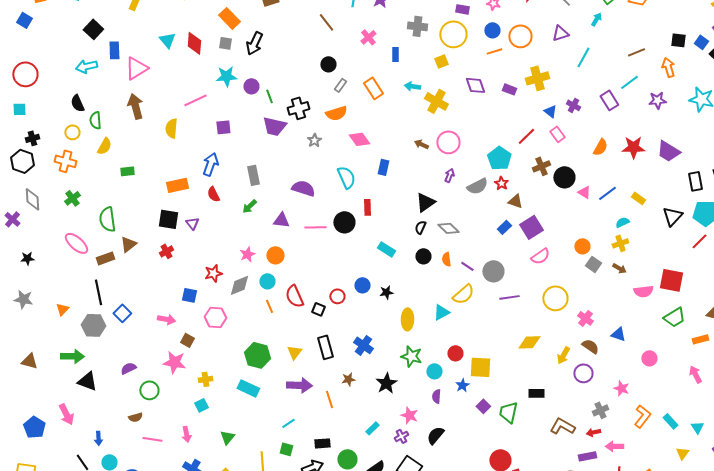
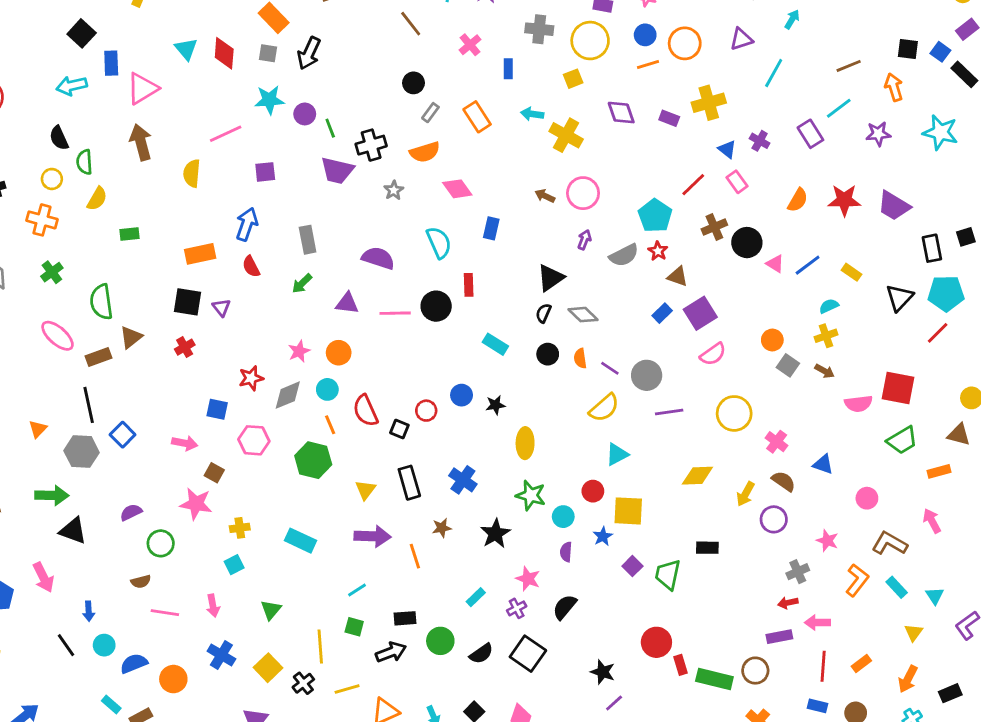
cyan triangle: (441, 312) -> (617, 454), moved
green hexagon: (257, 355) -> (313, 460), moved
brown L-shape: (562, 426) -> (890, 543), moved

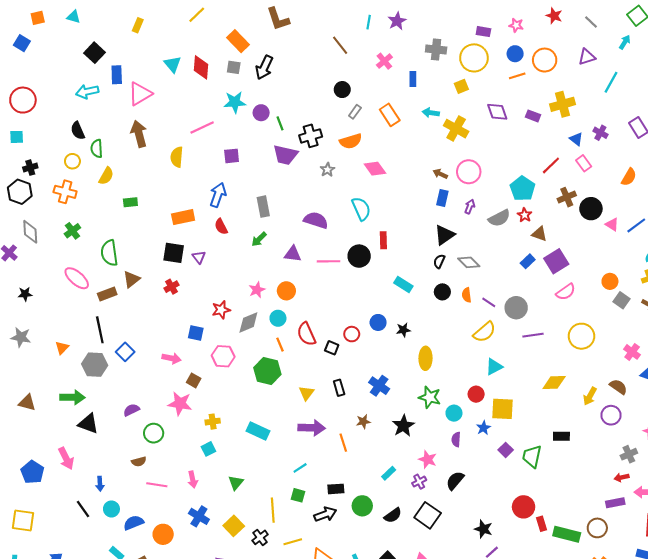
blue rectangle: (491, 228) -> (442, 198), moved
pink cross: (777, 442) -> (632, 352), moved
black rectangle: (409, 483) -> (339, 388), size x0.7

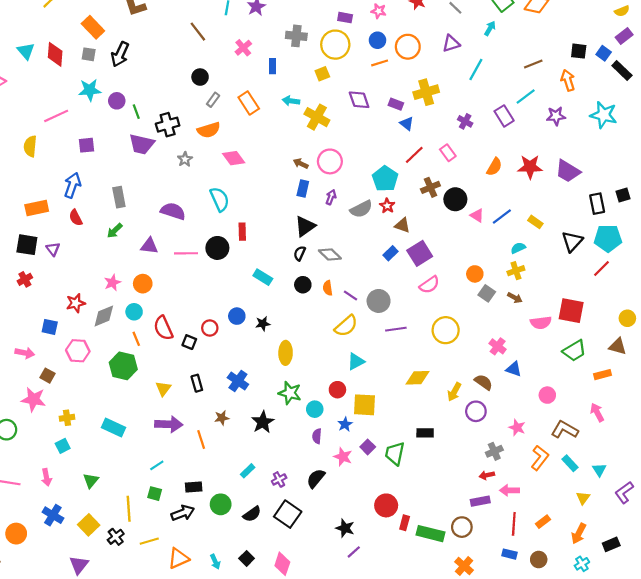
blue triangle: (576, 139) -> (407, 124), moved
pink star: (428, 459) -> (343, 457), moved
red rectangle: (541, 524) -> (405, 523), turned 32

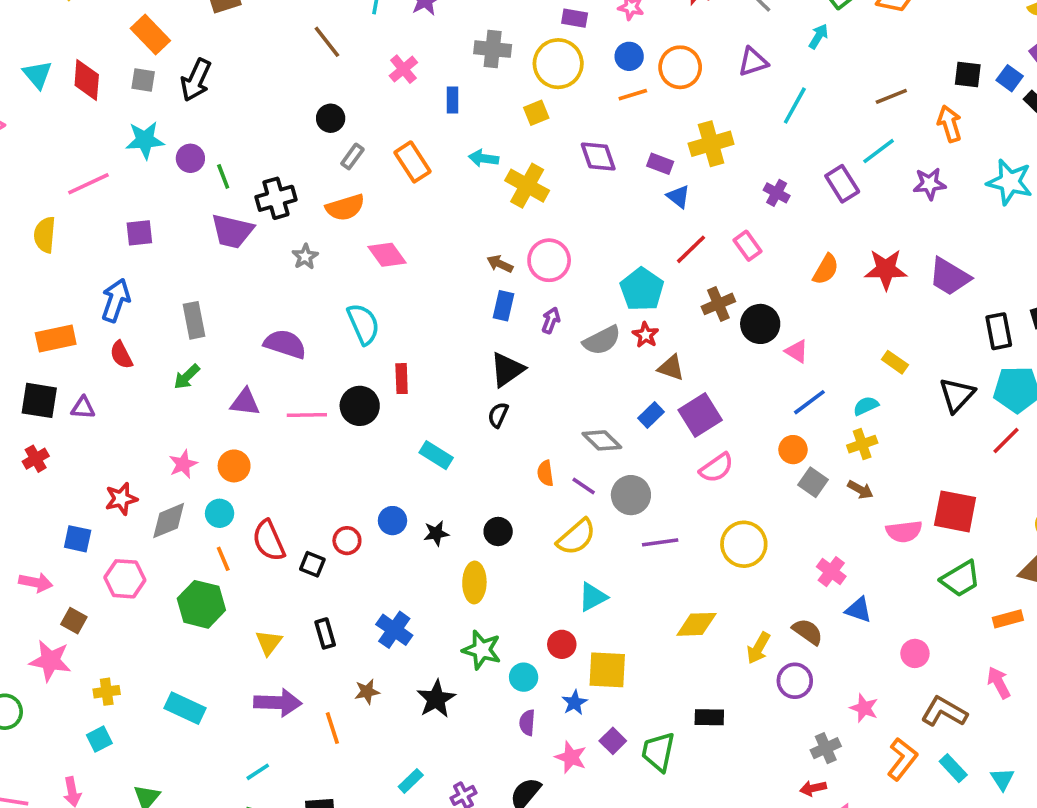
blue line: (502, 217) -> (809, 402), moved
purple triangle: (53, 249) -> (83, 408), turned -48
gray diamond: (330, 254) -> (602, 440), moved
black circle: (303, 285) -> (498, 531), moved

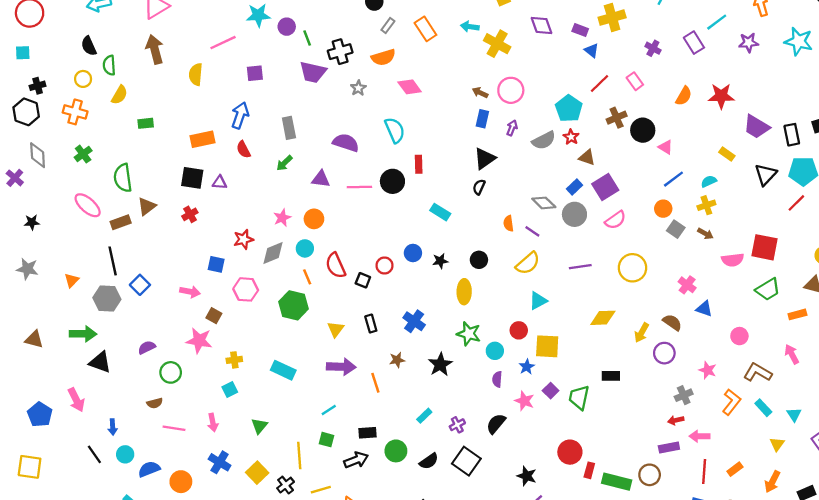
purple trapezoid: (950, 277) -> (757, 127), moved
gray circle: (631, 495) -> (574, 214), moved

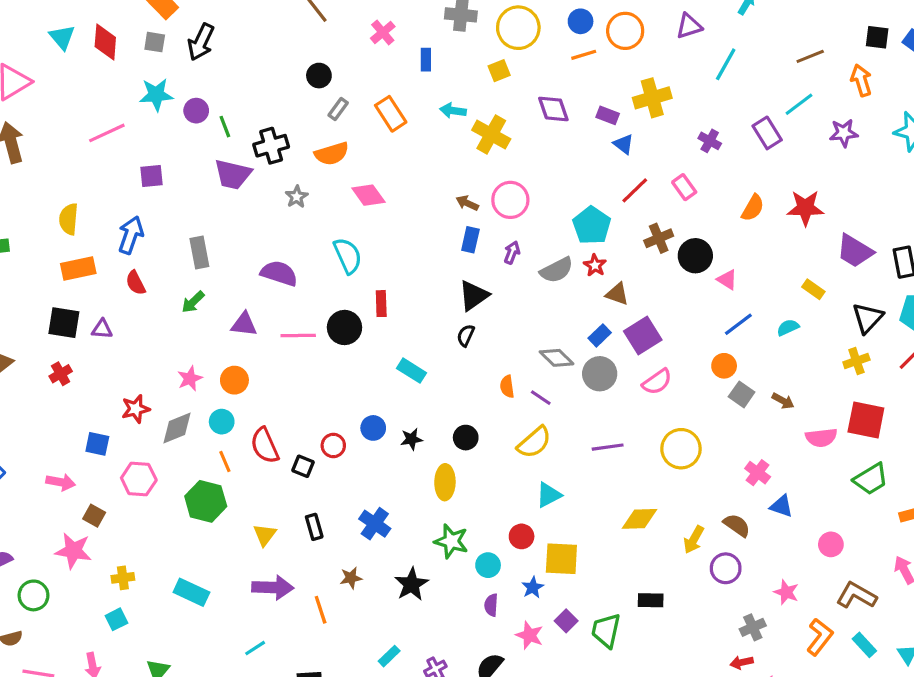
yellow semicircle: (196, 74) -> (69, 219), moved
yellow cross: (706, 205) -> (856, 361), moved

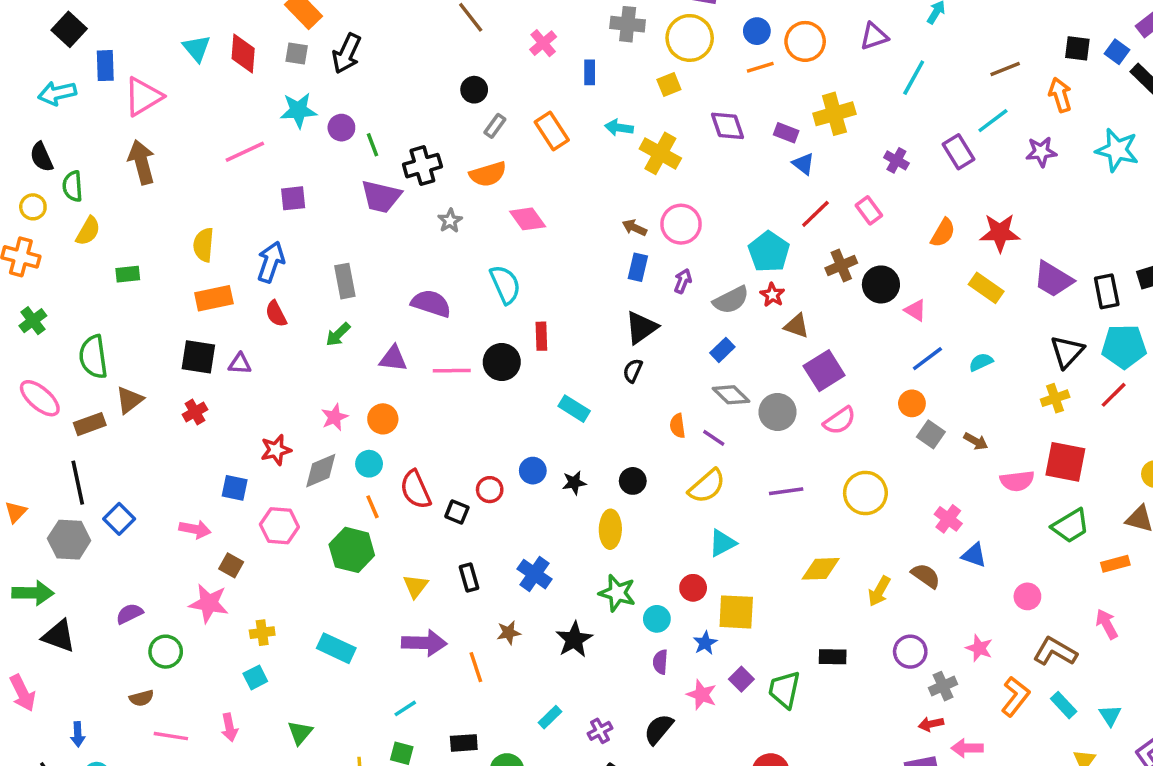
yellow rectangle: (813, 289) -> (986, 288), moved, size x1.4
blue rectangle: (600, 335) -> (722, 350), moved
purple circle: (726, 568) -> (910, 652), moved

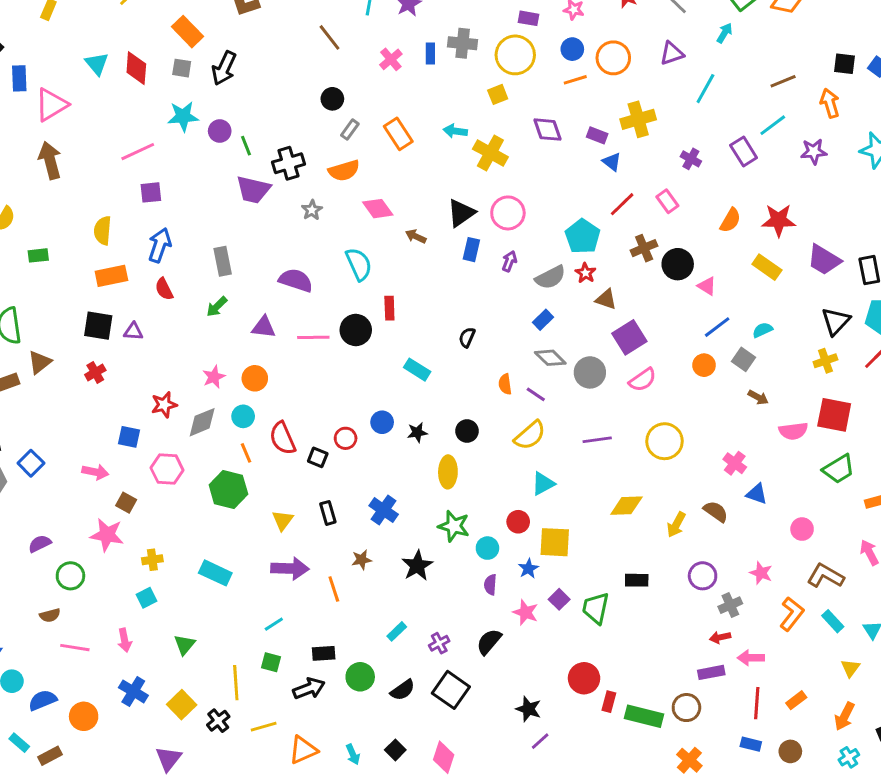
blue rectangle: (590, 72) -> (430, 53), moved
purple square: (293, 198) -> (151, 192), moved
brown arrow: (634, 228) -> (416, 236), moved
black triangle: (641, 328) -> (461, 213), moved
gray square: (931, 434) -> (744, 359), moved

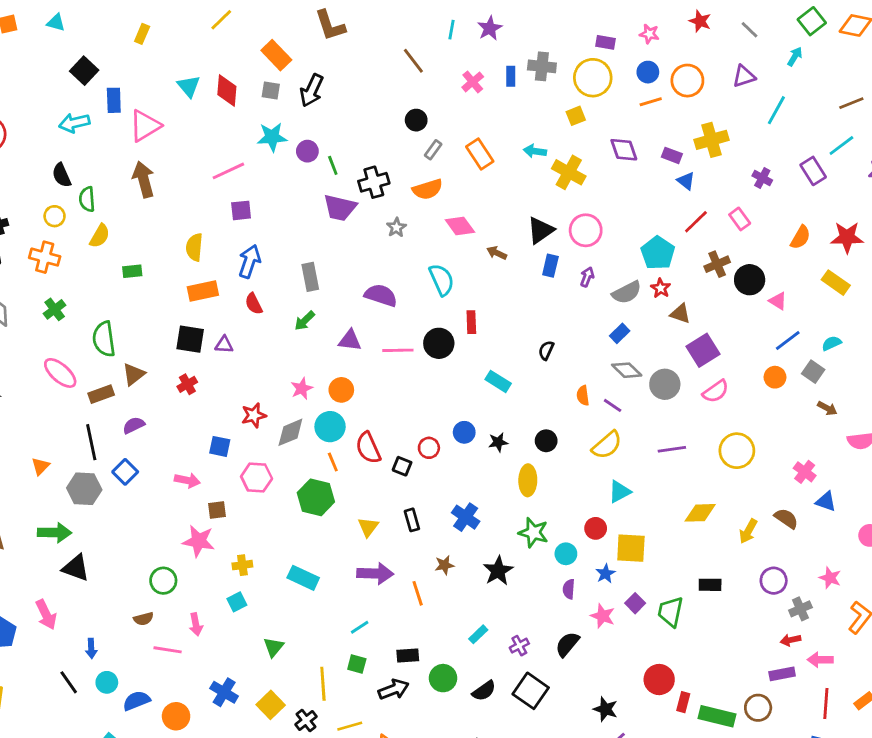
cyan circle: (243, 416) -> (330, 427), size x1.4
brown square: (126, 503) -> (217, 510), turned -36
purple semicircle: (40, 544) -> (134, 425), moved
pink arrow: (125, 640) -> (196, 624), moved

